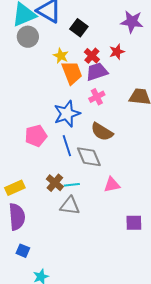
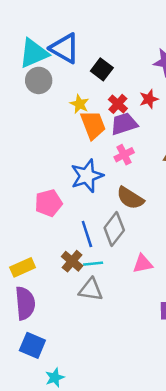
blue line: (67, 146) -> (87, 234), moved
gray diamond: (89, 157) -> (114, 229), turned 60
blue square: (23, 251) -> (32, 345), size x1.5

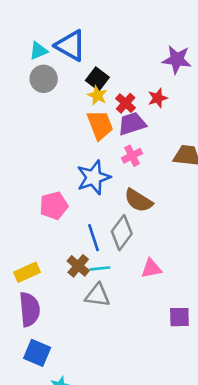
cyan triangle: (34, 53) -> (38, 51), size x0.6
black square: (102, 69) -> (97, 79), moved
yellow star: (79, 104) -> (97, 95), moved

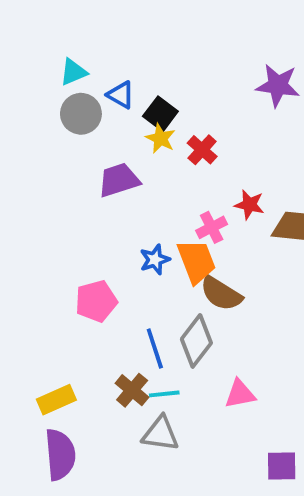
blue triangle: (71, 46) -> (121, 95), moved, size x0.6
red star: (158, 98) -> (249, 205), moved, turned 30
purple trapezoid: (132, 124) -> (119, 180), moved
orange trapezoid: (100, 125) -> (196, 261), moved
blue star: (94, 177) -> (155, 260), size x0.6

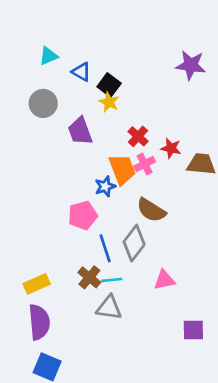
gray circle: (81, 114) -> (43, 103), moved
red cross: (202, 150) -> (138, 136), moved
purple trapezoid: (119, 180) -> (80, 131), turned -92
orange trapezoid: (196, 261) -> (122, 169), moved
pink pentagon: (96, 301) -> (83, 215), moved

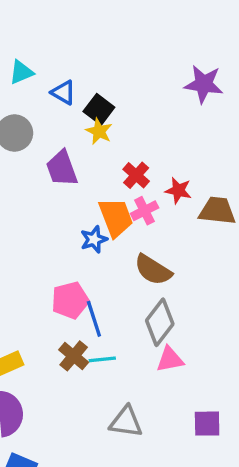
pink pentagon: (83, 215) -> (70, 300), moved
gray diamond: (134, 243) -> (160, 322), moved
gray triangle: (109, 308) -> (126, 422), moved

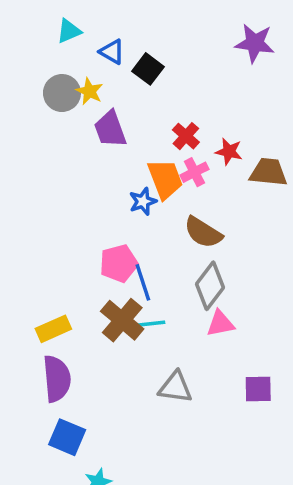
yellow star: (99, 131) -> (90, 91), moved
brown cross: (74, 356) -> (122, 320), size x1.4

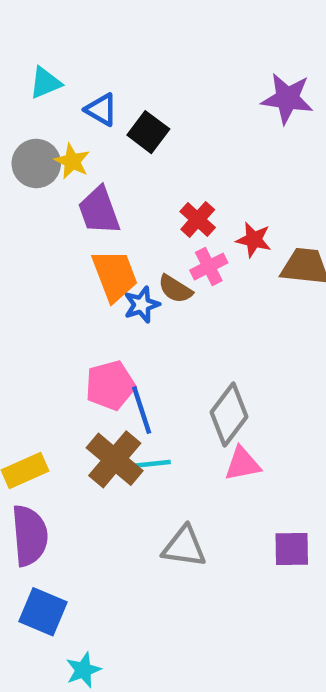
orange trapezoid: (165, 179) -> (115, 276), moved
brown semicircle: (203, 232) -> (175, 289), moved, size x0.7

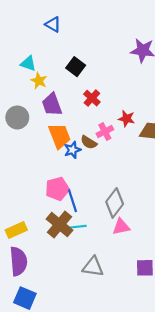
cyan triangle: (45, 83) -> (28, 63), moved, turned 42
blue triangle: (101, 110) -> (53, 24), moved
gray circle: (36, 163) -> (17, 117), moved
red cross: (198, 220) -> (92, 98), moved

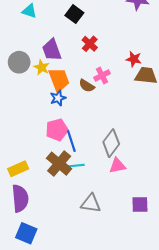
yellow star: (39, 81) -> (42, 67), moved
red star: (127, 119) -> (134, 59), moved
blue star: (72, 150) -> (58, 98), moved

